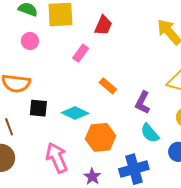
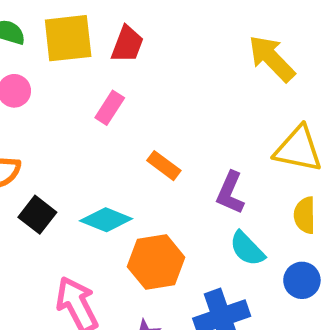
red trapezoid: (103, 25) -> (127, 44), moved
black square: (38, 108) -> (37, 215), turned 36

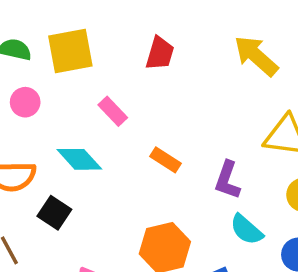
red trapezoid: (127, 44) -> (160, 53), moved
pink rectangle: (110, 108) -> (113, 111), turned -72
cyan diamond: (106, 220) -> (79, 159), moved, turned 30

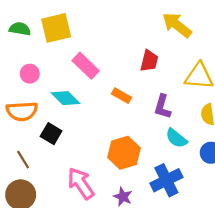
red trapezoid: (160, 53) -> (149, 61), moved
pink circle: (25, 102) -> (30, 74), moved
pink rectangle: (113, 111) -> (86, 66), size x1.4

